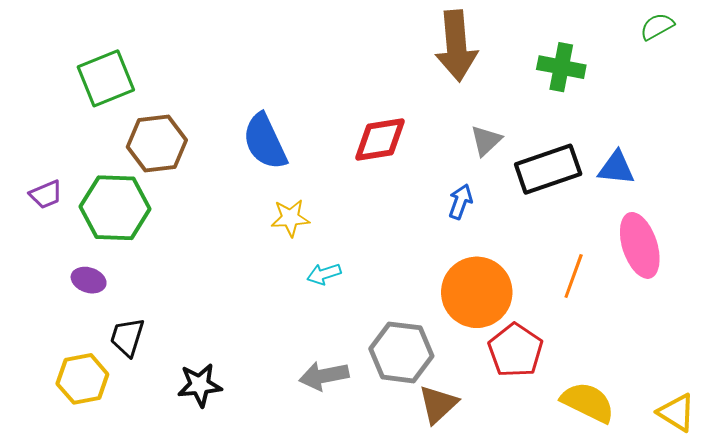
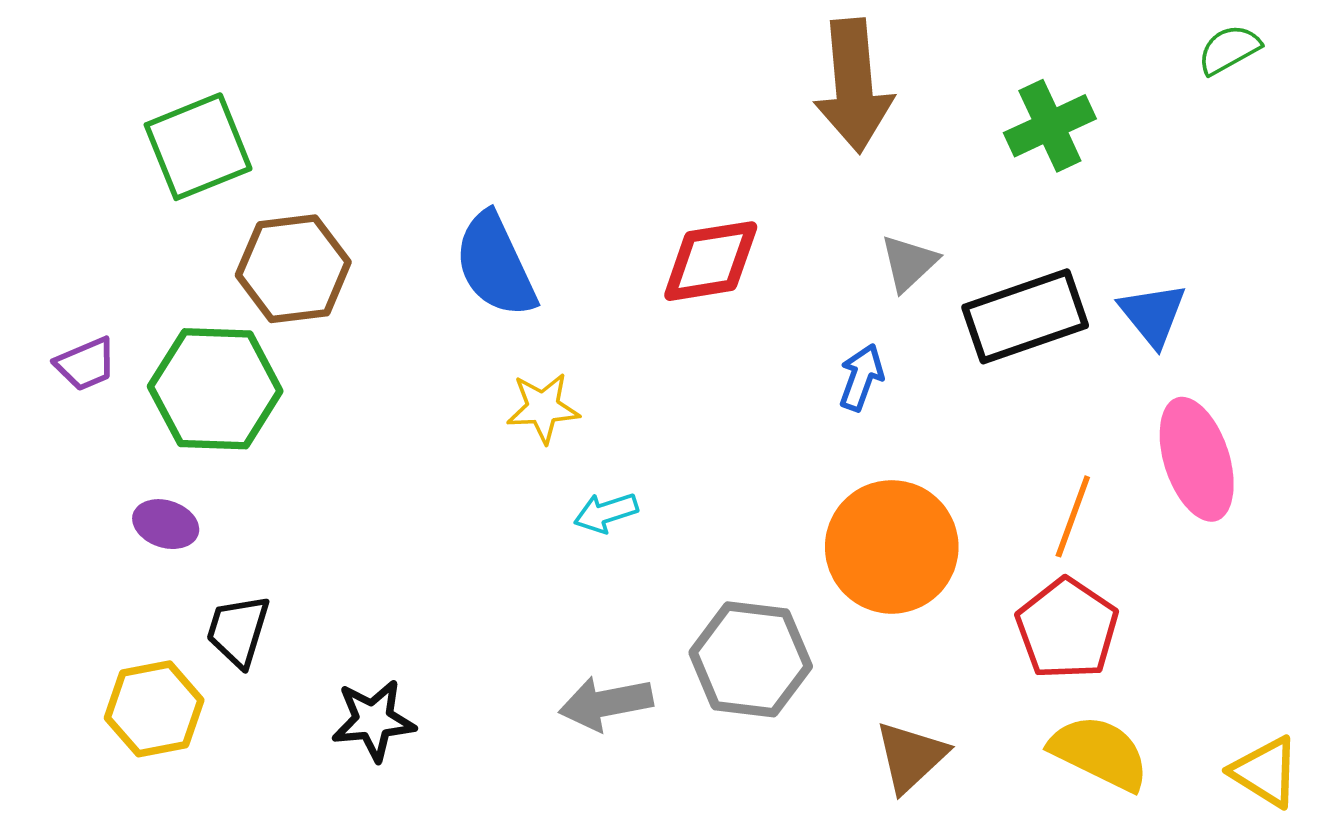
green cross: (561, 67) -> (1050, 126), turned -36
blue triangle: (616, 168) -> (1153, 314), turned 45
red pentagon: (515, 350) -> (1067, 629), moved
brown triangle: (438, 404) -> (911, 757), moved

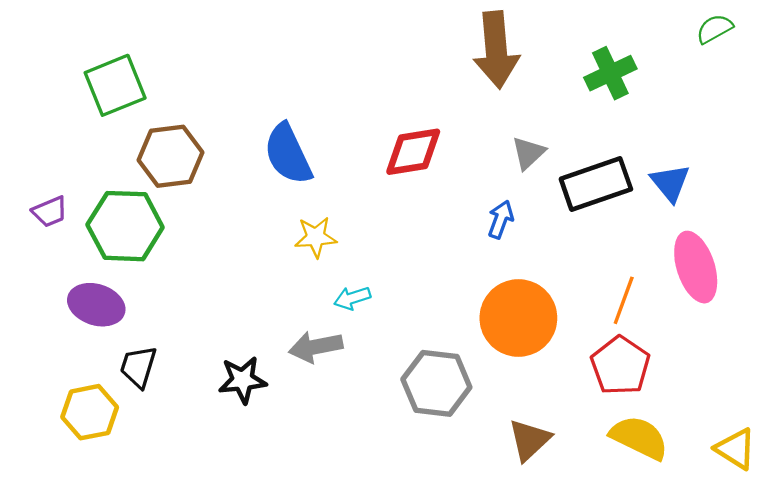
purple ellipse: (166, 524) -> (96, 305), size x1.5
gray arrow: (606, 703) -> (316, 347), moved
black star: (373, 720) -> (243, 380), moved

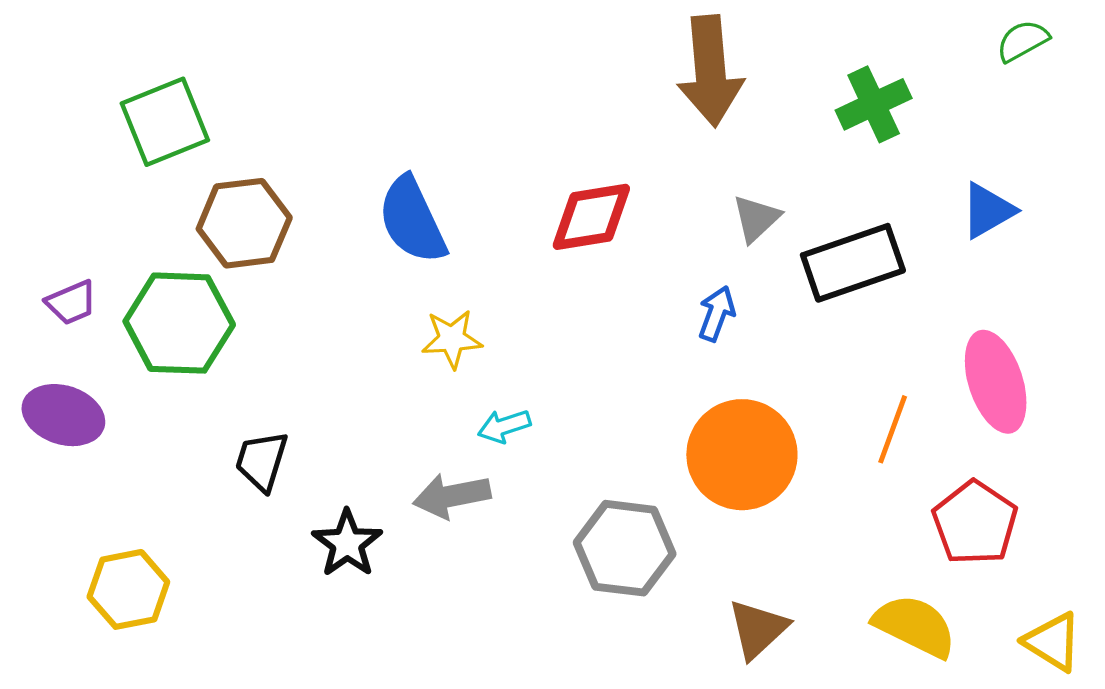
blue triangle: (670, 183) -> (988, 211), moved, turned 39
purple ellipse: (96, 305) -> (63, 415), moved
red pentagon: (620, 366) -> (975, 523), moved
black trapezoid: (138, 367) -> (262, 461), moved
black star: (243, 380) -> (347, 543), turned -30

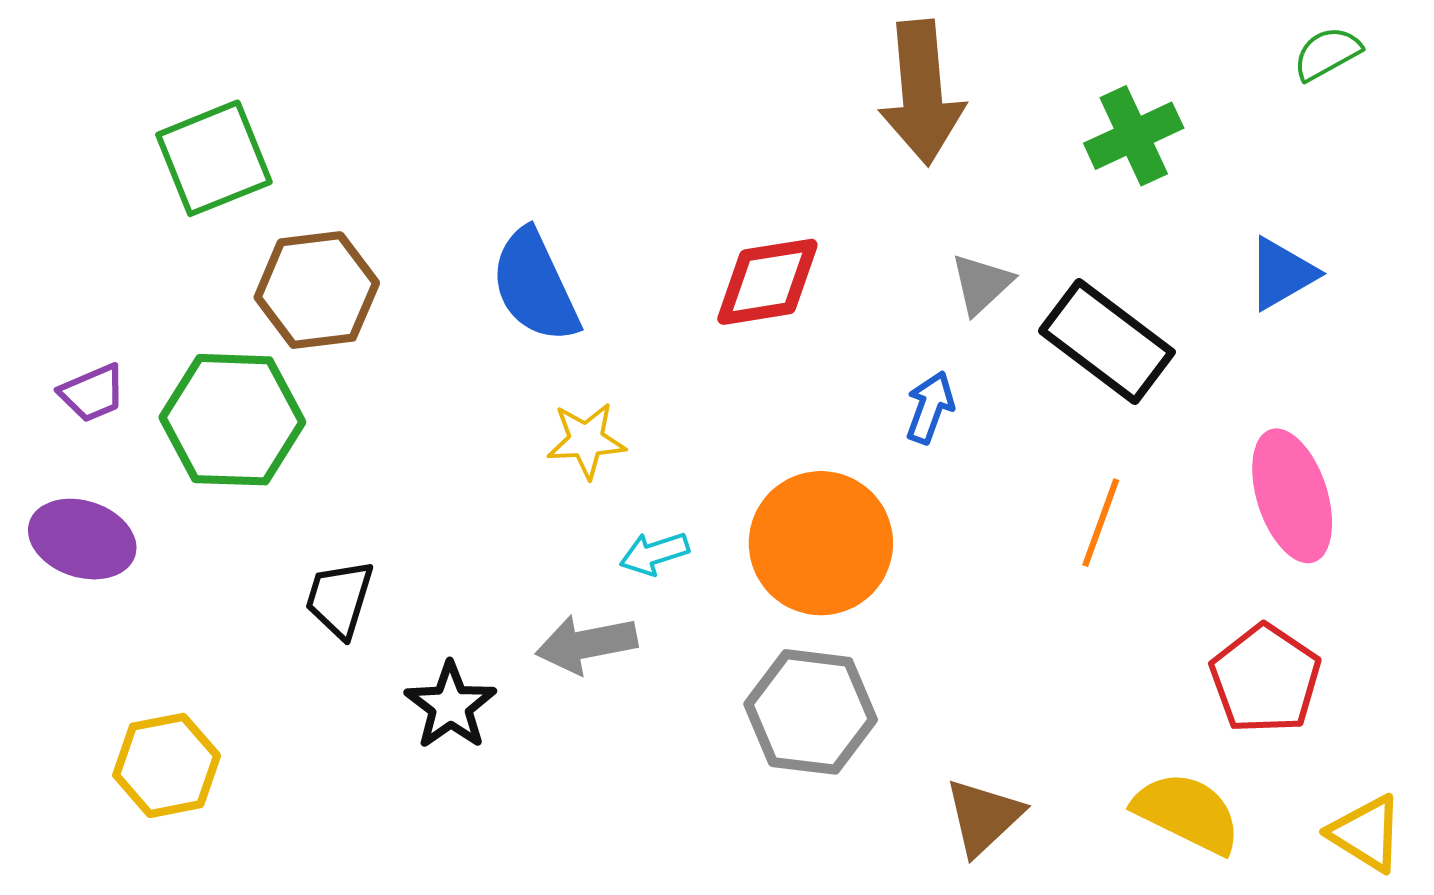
black rectangle: (853, 263) -> (1107, 342), turned 56
orange line: (893, 429) -> (1101, 523), moved
orange circle: (742, 455) -> (821, 543), moved

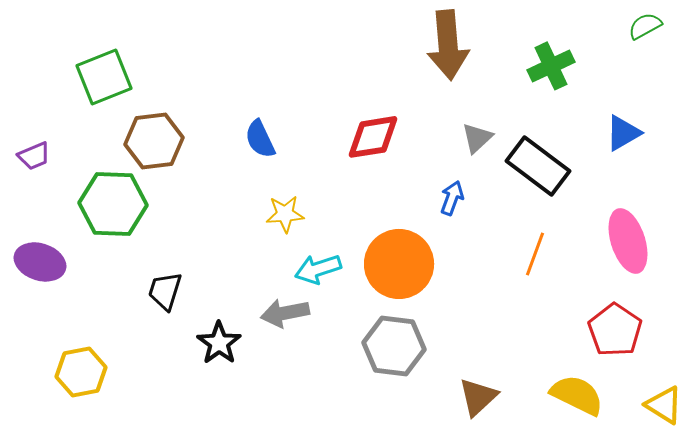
blue semicircle: (535, 286) -> (260, 139), size x0.7
purple trapezoid: (92, 393) -> (34, 156), moved
cyan arrow: (654, 553) -> (318, 269), size x1.4

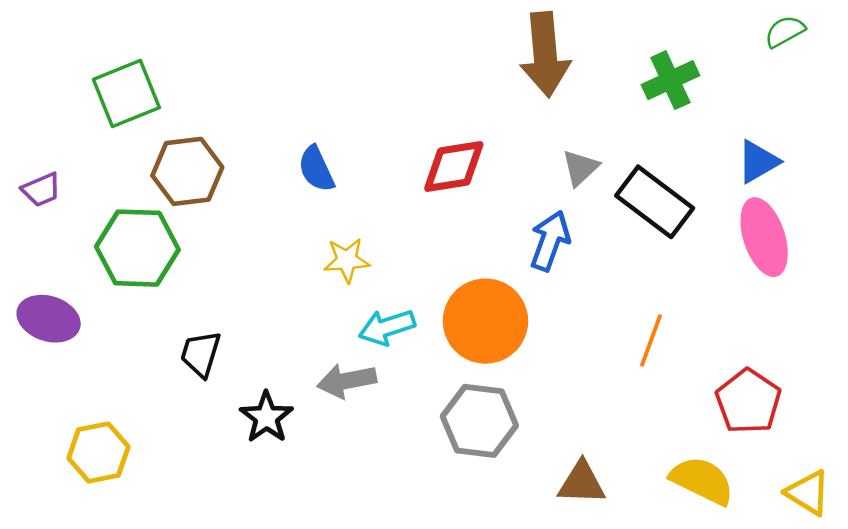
blue arrow: (452, 198) -> (550, 241), size x1.4
pink ellipse: (628, 241) -> (764, 237), moved
orange line: (535, 254) -> (651, 341), moved
brown triangle: (478, 397) -> (582, 483), turned 45

